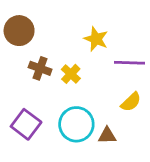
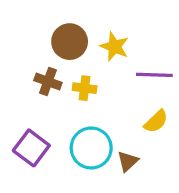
brown circle: (19, 31) -> (70, 42), moved
yellow cross: (71, 74) -> (85, 88), turned -36
brown triangle: (107, 136) -> (128, 161), turned -42

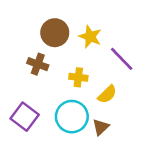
purple line: (154, 75) -> (122, 59), turned 44
yellow cross: (85, 88) -> (78, 77), moved
yellow semicircle: (156, 121) -> (107, 94), moved

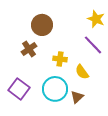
yellow star: (90, 37) -> (96, 19), moved
brown cross: (38, 64) -> (29, 49), turned 35
yellow semicircle: (107, 94) -> (82, 72), turned 98

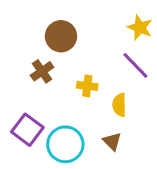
yellow semicircle: (82, 72) -> (119, 105), turned 35
cyan circle: (55, 89) -> (65, 144), moved
brown triangle: (77, 97) -> (112, 141), turned -32

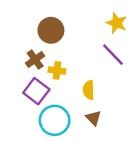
yellow cross: (87, 86) -> (57, 70), moved
yellow semicircle: (119, 105) -> (89, 90), moved
purple square: (27, 130) -> (36, 91), moved

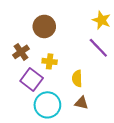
brown cross: (35, 60) -> (21, 52), moved
brown triangle: (93, 118) -> (81, 103), turned -32

